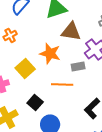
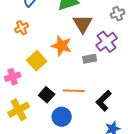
brown triangle: (71, 31) -> (83, 24), turned 50
orange line: (62, 84) -> (74, 91), moved

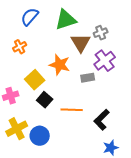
gray cross: (118, 14) -> (101, 33), moved
black square: (47, 95) -> (45, 100), moved
blue circle: (62, 117) -> (40, 136), moved

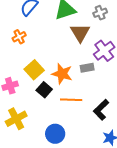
gray cross: (101, 33) -> (100, 13), moved
orange star: (60, 65) -> (62, 74), moved
blue circle: (40, 136) -> (55, 134), moved

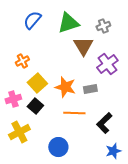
orange cross: (19, 37) -> (22, 61), moved
gray rectangle: (87, 68) -> (90, 89), moved
black square: (44, 90) -> (35, 106), moved

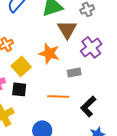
orange star: (65, 87) -> (49, 53), moved
black square: (35, 106) -> (19, 89), turned -35

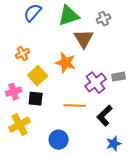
purple cross: (91, 47) -> (96, 83), moved
gray rectangle: (74, 72) -> (119, 77), moved

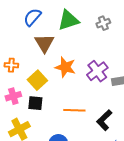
brown triangle: (84, 39) -> (44, 43), moved
orange cross: (23, 54) -> (11, 65), moved, turned 32
purple cross: (96, 83) -> (97, 71), moved

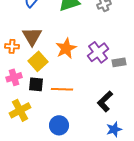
brown triangle: (44, 43) -> (32, 36), moved
orange star: (65, 67) -> (66, 48), turned 30
orange line: (74, 110) -> (62, 89), moved

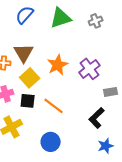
gray rectangle: (119, 62) -> (111, 92), moved
orange line: (62, 89) -> (54, 106), turned 35

